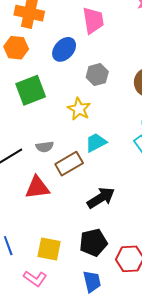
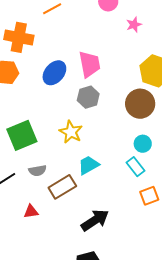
pink trapezoid: (93, 20) -> (90, 64), moved
green square: (31, 90) -> (22, 135), moved
red triangle: (37, 188) -> (31, 212), size x0.6

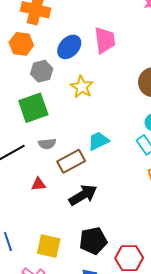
gray hexagon: (88, 97) -> (42, 71), moved
yellow star: (71, 132) -> (82, 87), moved
black arrow: (95, 220) -> (83, 195), moved

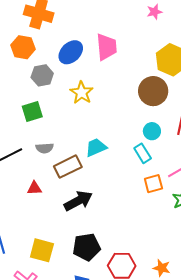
green square: (33, 108) -> (32, 112), size x0.7

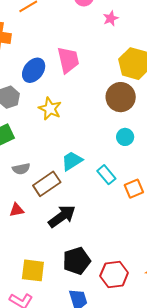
cyan rectangle: (143, 153) -> (106, 175), moved

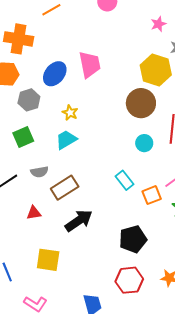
pink star: (111, 18) -> (158, 24), moved
yellow star: (50, 109) -> (70, 113), size x0.7
cyan trapezoid: (72, 161) -> (66, 140), moved
black pentagon: (77, 261) -> (133, 239), moved
yellow square: (33, 270) -> (48, 260), moved

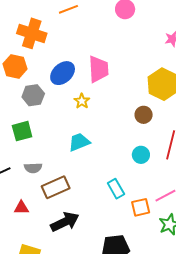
brown circle: (141, 103) -> (144, 115), size x0.6
yellow star: (70, 113) -> (82, 101), moved
cyan trapezoid: (66, 140) -> (79, 142), moved

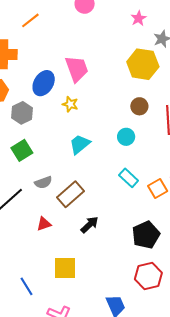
brown circle: (144, 115) -> (139, 106), moved
cyan circle: (141, 155) -> (126, 137), moved
black arrow: (65, 222) -> (90, 225), size x0.7

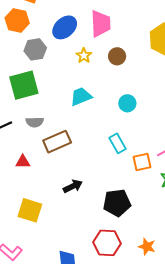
brown circle: (139, 106) -> (117, 56), moved
green square: (22, 150) -> (24, 85), size x1.4
black arrow: (90, 225) -> (73, 186), moved

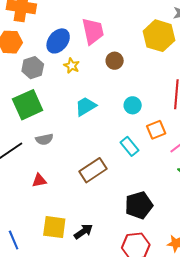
yellow star: (84, 55) -> (72, 66), moved
brown rectangle: (57, 142) -> (93, 170), moved
orange square: (142, 162) -> (156, 130), moved
black arrow: (73, 186) -> (83, 231), moved

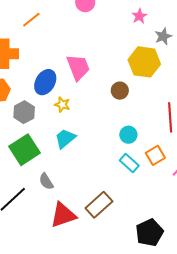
brown circle: (115, 61) -> (120, 91), moved
cyan trapezoid: (86, 106) -> (65, 139), moved
gray semicircle: (44, 139) -> (46, 181), turned 78
cyan rectangle: (130, 146) -> (129, 163), moved
red triangle: (39, 180) -> (63, 215), moved, size x1.8

